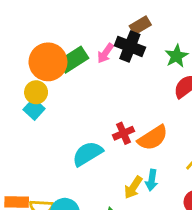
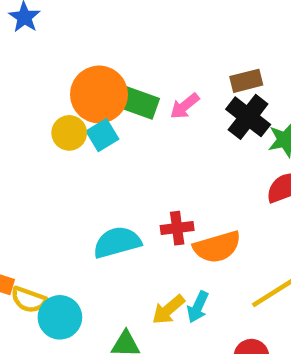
black cross: (130, 46) -> (248, 117), moved
green rectangle: (73, 60) -> (136, 102), turned 36
cyan square: (34, 109) -> (102, 135), moved

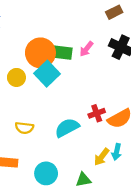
brown rectangle: (246, 81) -> (114, 12), moved
yellow circle: (69, 133) -> (16, 77), moved
cyan square: (102, 135) -> (47, 74), size x1.5
yellow semicircle: (29, 300) -> (24, 128), moved

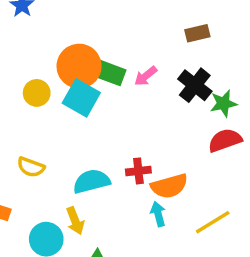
cyan square: (47, 74) -> (81, 98), turned -30
cyan arrow: (117, 152) -> (158, 214), moved, turned 140
yellow arrow: (102, 157) -> (75, 221), moved, turned -72

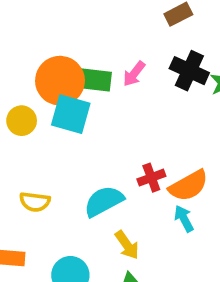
yellow arrow: (75, 221) -> (127, 245), moved

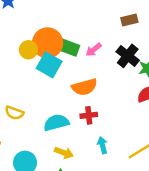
yellow circle: (22, 121) -> (28, 50), moved
orange semicircle: (189, 186) -> (84, 87), moved
yellow arrow: (127, 245) -> (64, 153), turned -48

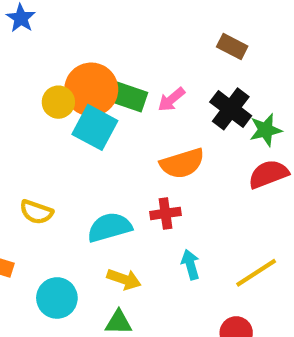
brown rectangle: (129, 20) -> (232, 47), turned 42
orange semicircle: (84, 87) -> (182, 163), moved

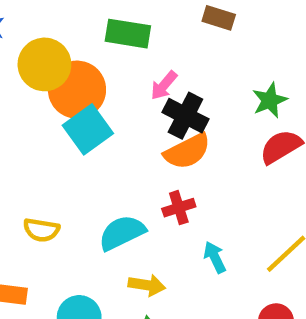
green rectangle: (126, 96) -> (128, 34), moved
yellow circle: (58, 102) -> (44, 64), moved, size x1.5
black cross: (231, 109) -> (185, 116), moved
cyan square: (95, 127) -> (88, 129), turned 36

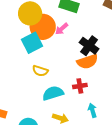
pink arrow: (164, 85) -> (62, 29), moved
cyan square: (88, 129) -> (32, 43), moved
yellow semicircle: (41, 230) -> (40, 71), moved

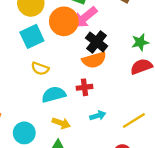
orange circle: (43, 27) -> (64, 21), moved
pink arrow: (62, 29) -> (85, 17), moved, size x1.6
cyan arrow: (92, 110) -> (98, 116), turned 88

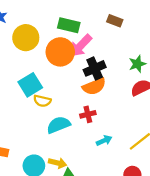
cyan square: (32, 36) -> (30, 85), moved
black cross: (97, 42) -> (95, 68), turned 35
yellow arrow: (61, 123) -> (58, 163), moved

